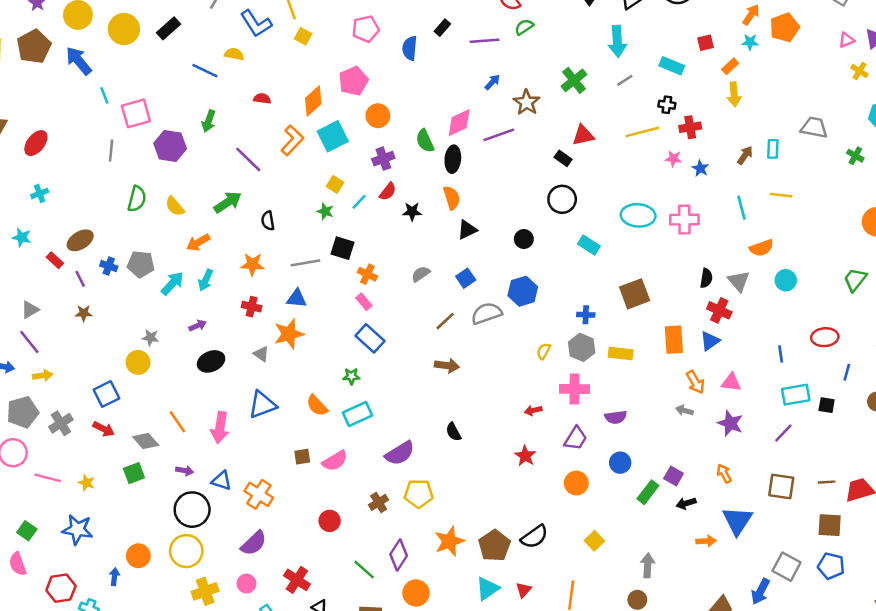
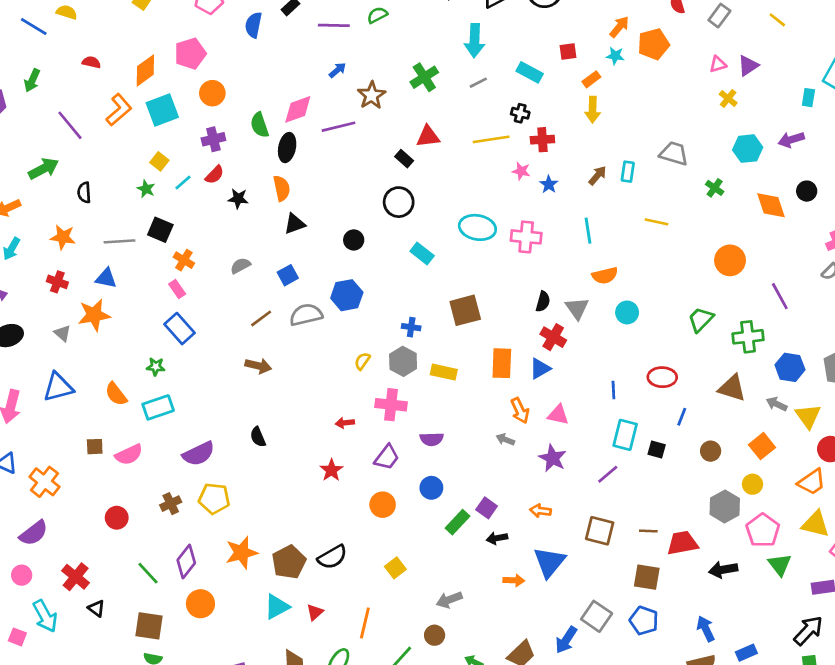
yellow line: (781, 195) -> (656, 222), moved
cyan rectangle: (796, 395) -> (625, 435), turned -72
orange arrow: (724, 474) -> (540, 511), turned -60
gray arrow: (648, 565) -> (449, 600), turned -120

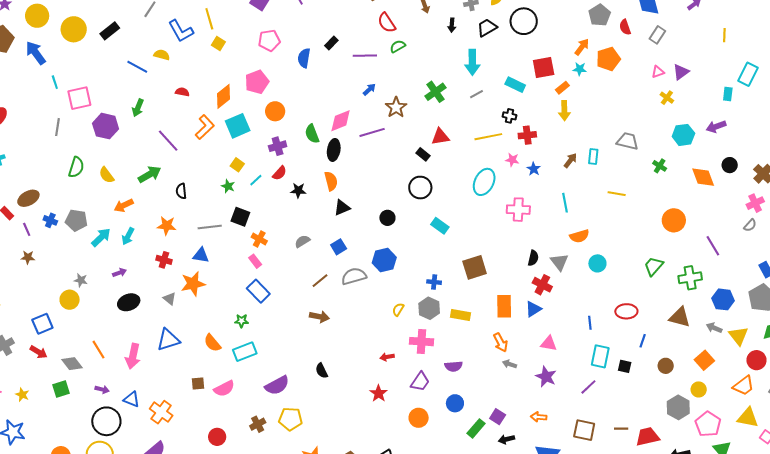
yellow line: (777, 20) -> (724, 35), moved, turned 56
red square: (568, 52) -> (544, 67), size x1.6
cyan ellipse: (477, 227) -> (484, 182), moved, turned -72
orange arrow: (520, 411) -> (501, 342), moved

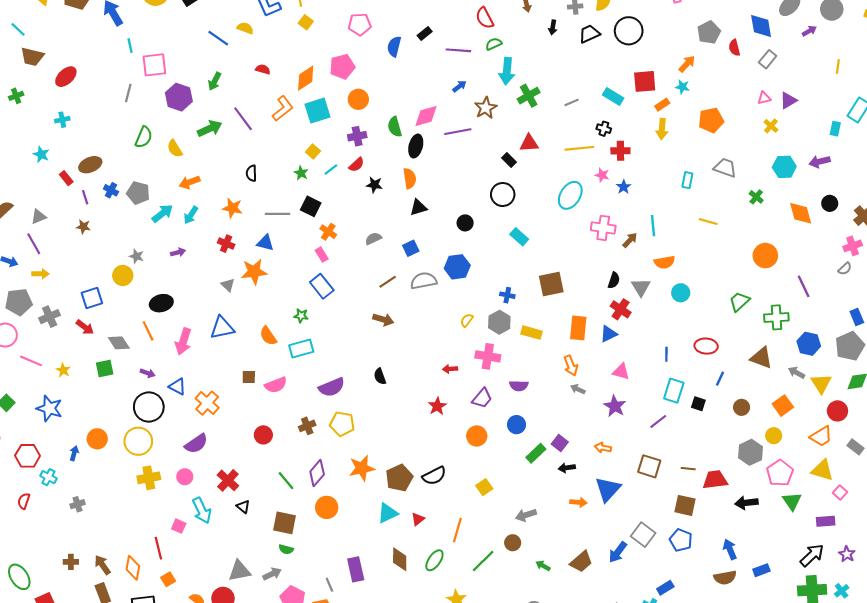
orange pentagon: (608, 59) -> (711, 120), moved
cyan arrow: (472, 62) -> (507, 71), moved
brown arrow: (570, 160) -> (630, 240), moved
green arrow: (150, 174) -> (210, 128), moved
black ellipse: (129, 302) -> (161, 303), moved

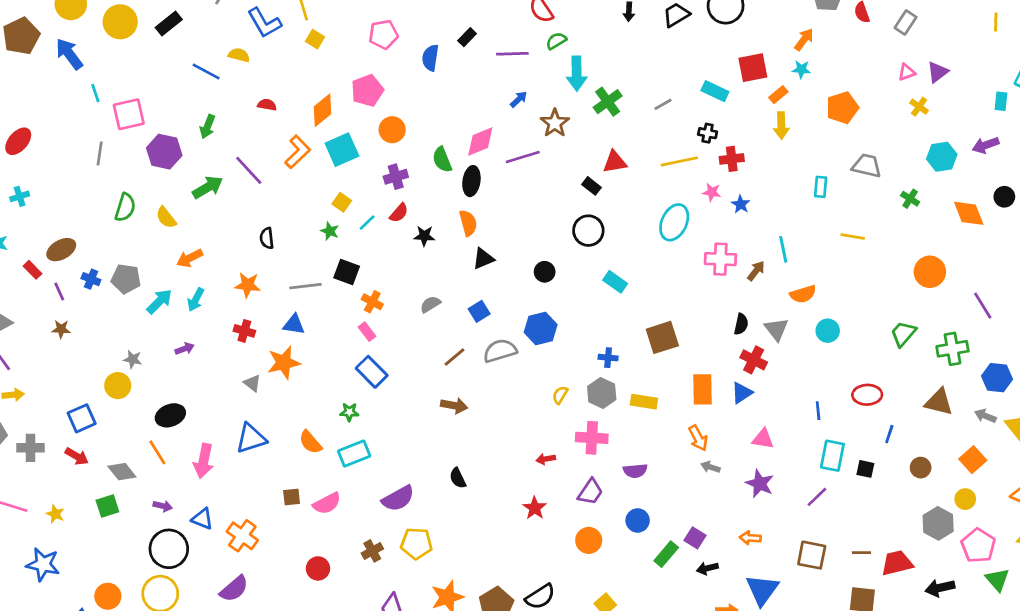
gray cross: (50, 317) -> (31, 448), turned 30

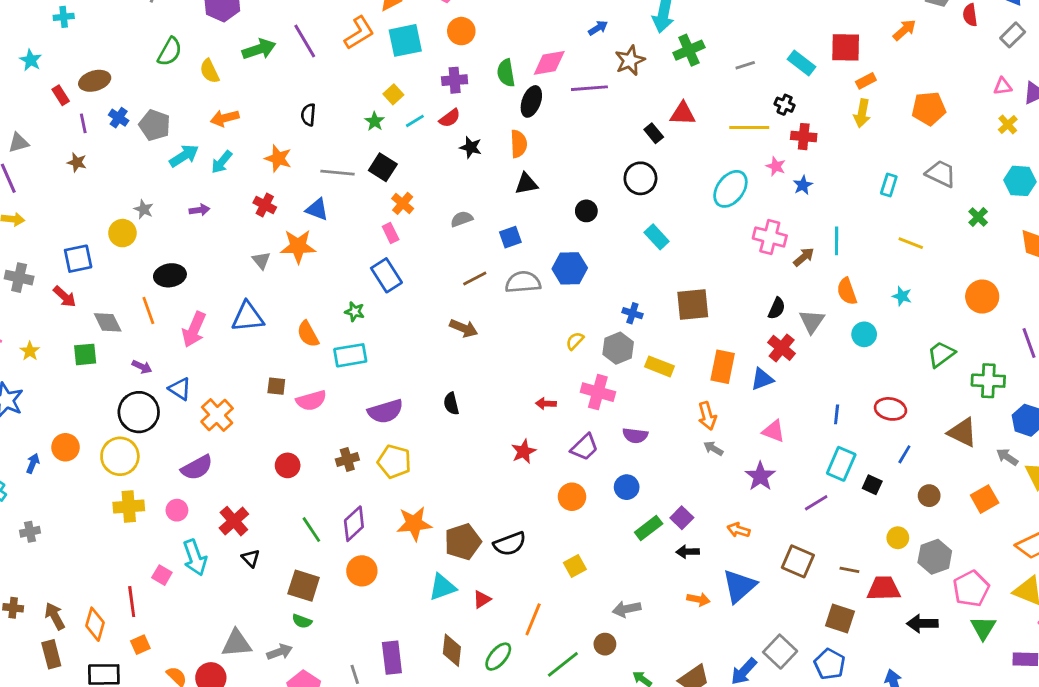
cyan star: (801, 69) -> (902, 296), moved
orange semicircle: (803, 294) -> (847, 291), turned 75
yellow circle: (965, 499) -> (898, 538), moved

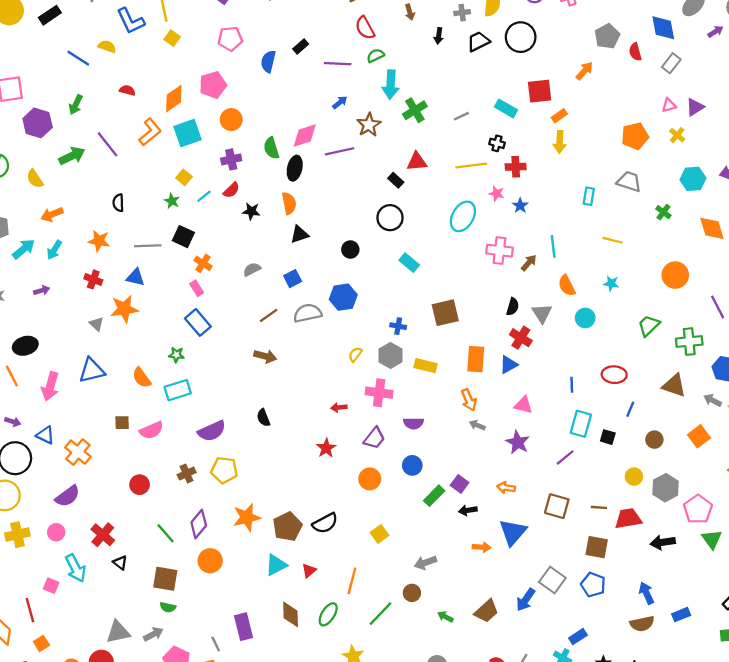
orange pentagon: (929, 108) -> (635, 136), moved

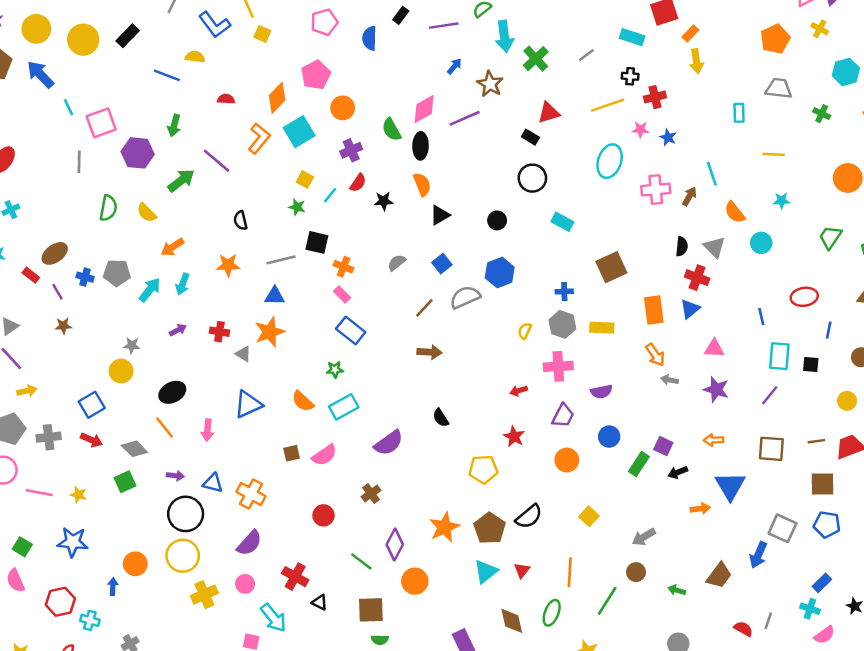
red cross: (93, 279) -> (219, 332), moved
pink arrow: (50, 386) -> (208, 430), size x0.7
yellow pentagon: (224, 470) -> (483, 469), moved

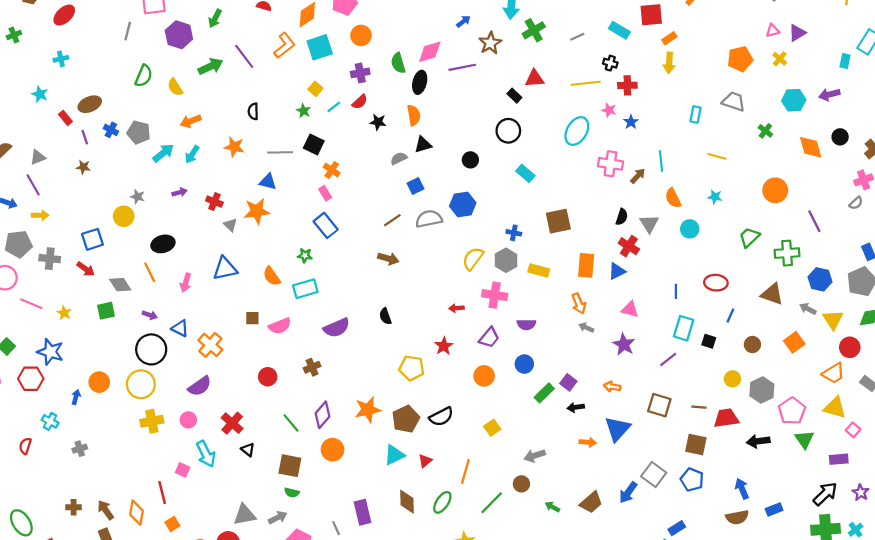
gray semicircle: (397, 263) -> (399, 158), moved
yellow semicircle: (525, 331) -> (473, 259), size x1.6
red hexagon: (60, 602) -> (31, 379), moved

